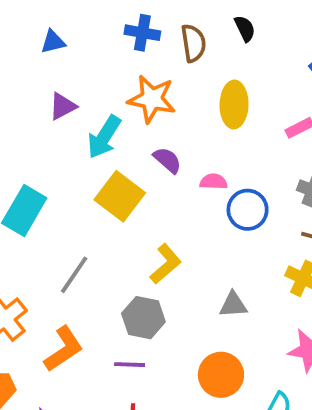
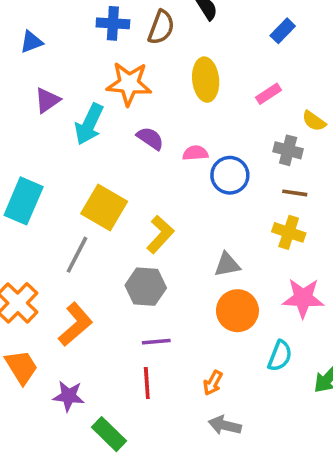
brown semicircle: (193, 43) -> (161, 27), turned 36
yellow square: (120, 196) -> (104, 208), moved
purple line: (130, 365) -> (156, 342), moved
orange circle: (221, 375) -> (237, 311), moved

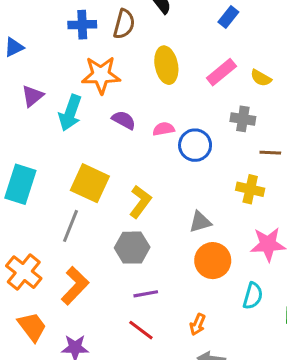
pink rectangle: (269, 94) -> (221, 72), size x1.4
yellow semicircle: (314, 121) -> (261, 78), moved
brown line: (295, 193) -> (270, 153), moved
red line: (147, 383) -> (141, 330), turned -44

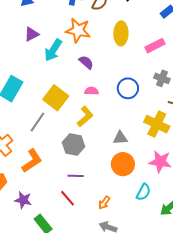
pink semicircle: (164, 129) -> (92, 91), moved
yellow cross: (250, 189) -> (157, 124), size x1.4

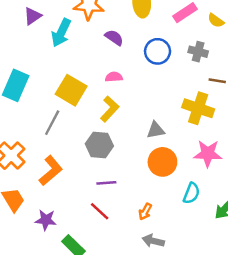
purple semicircle: (86, 62) -> (114, 38), moved
blue circle: (128, 88) -> (158, 51), moved

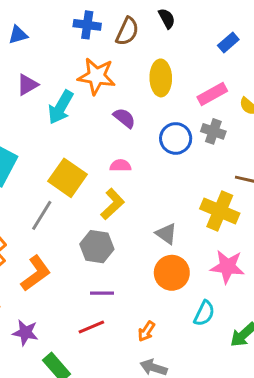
gray cross: (198, 52) -> (213, 131), moved
gray triangle: (156, 130) -> (166, 234), turned 42
red line: (100, 211) -> (91, 327), turned -70

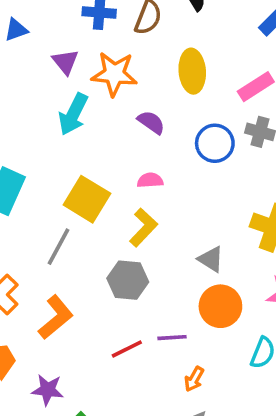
purple triangle: (27, 85) -> (65, 62), moved, turned -35
purple line: (102, 293) -> (172, 338), moved
red line: (91, 327) -> (127, 349), moved

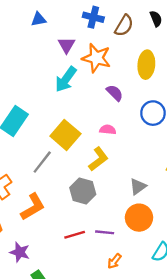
gray triangle: (211, 259) -> (138, 187), turned 42

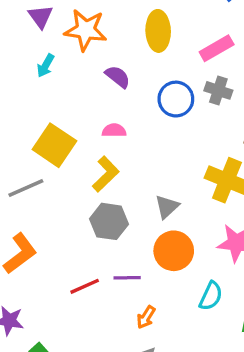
cyan arrow: (66, 79) -> (46, 66), size x0.6
gray line: (42, 162) -> (26, 188), turned 35
gray hexagon: (83, 191) -> (109, 221), moved

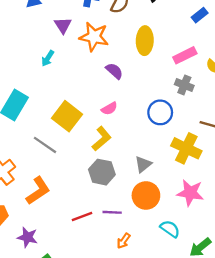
cyan arrow: (46, 66) -> (48, 58), moved
blue circle: (176, 99) -> (160, 112), moved
pink semicircle: (114, 131) -> (109, 109), turned 147
gray line: (26, 188) -> (45, 145), turned 55
cyan semicircle: (211, 296) -> (170, 229), turned -84

